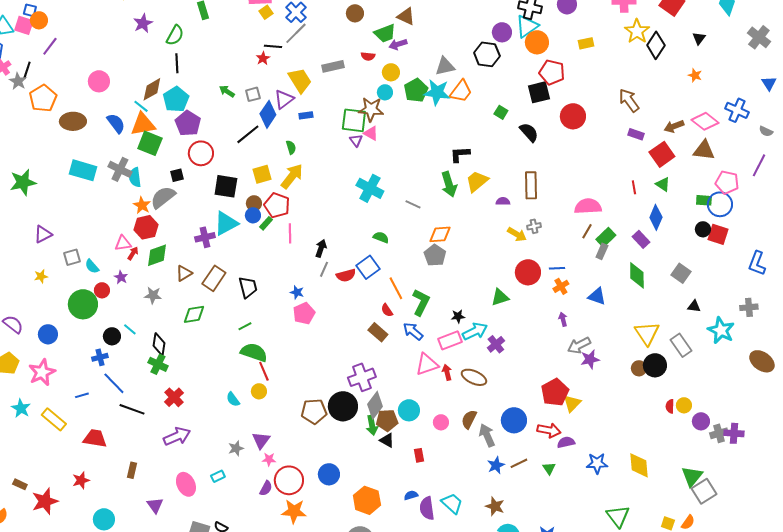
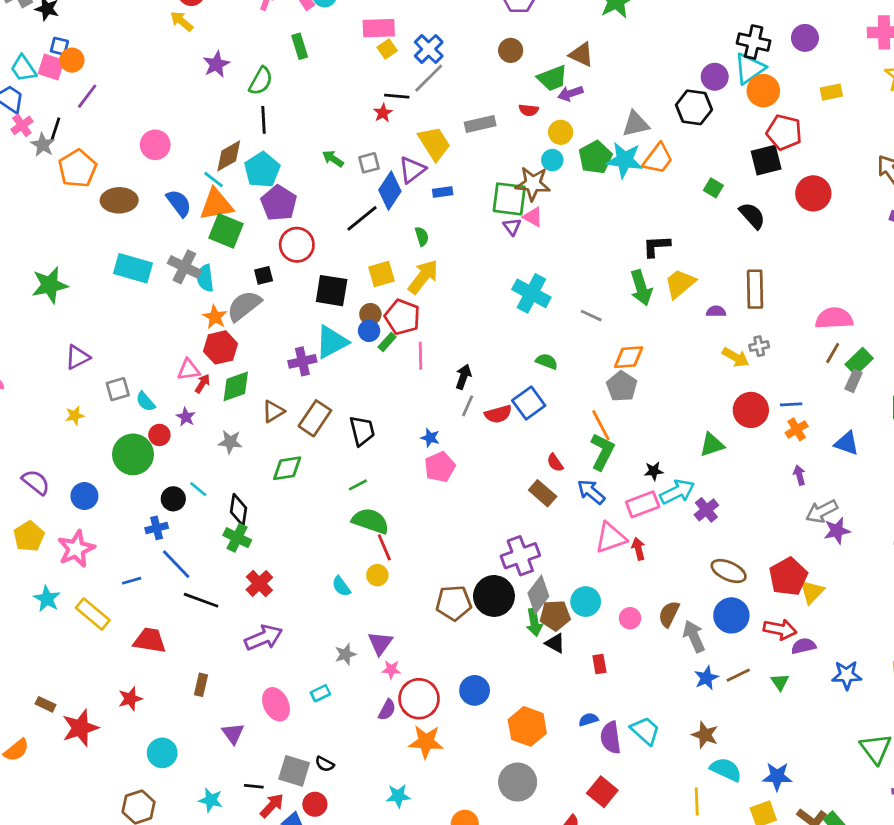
orange line: (396, 288) -> (601, 425), moved
brown ellipse: (474, 377) -> (729, 571), moved

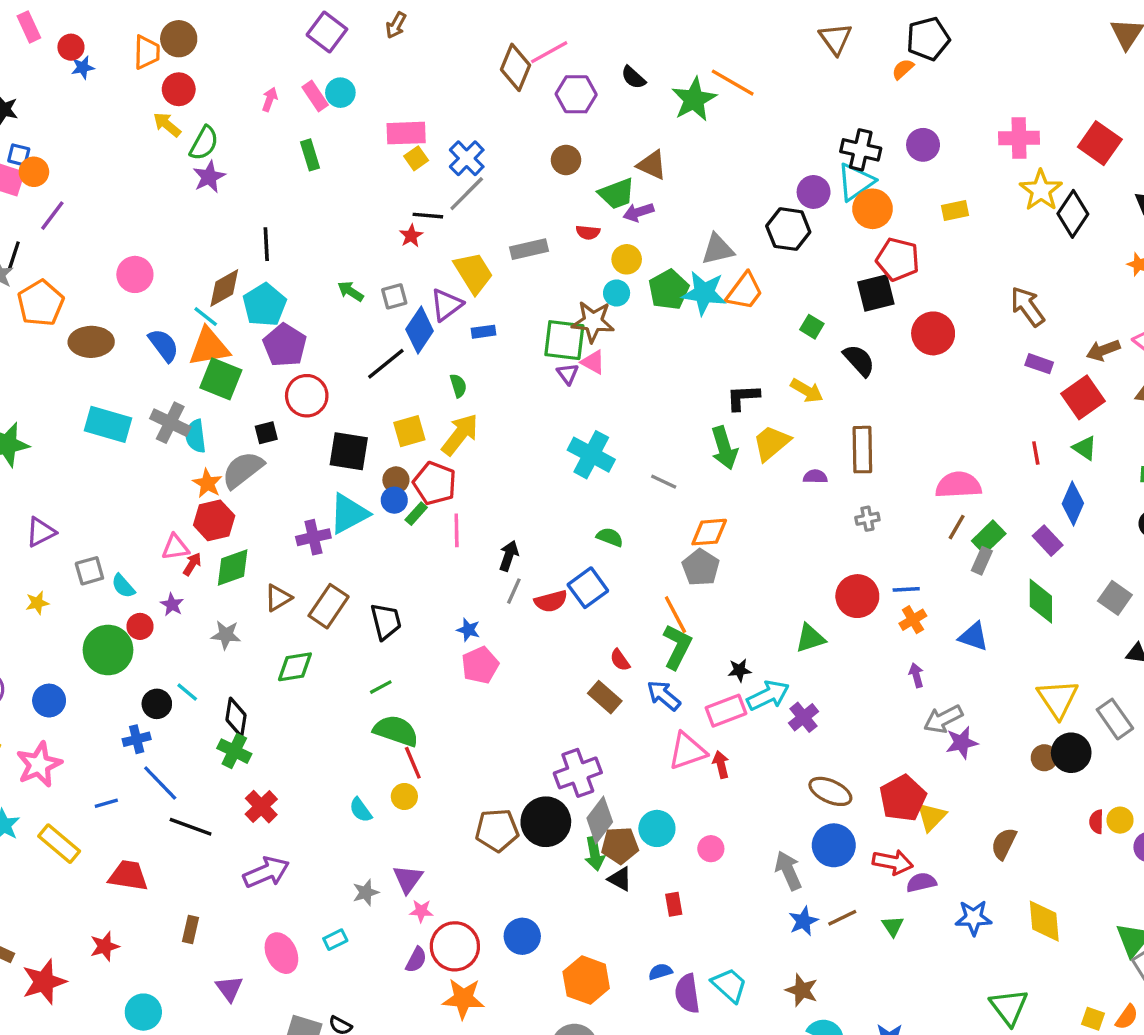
green semicircle: (261, 81) -> (204, 143), moved
yellow arrow: (736, 357) -> (807, 391), moved
brown semicircle: (669, 614) -> (1004, 844), moved

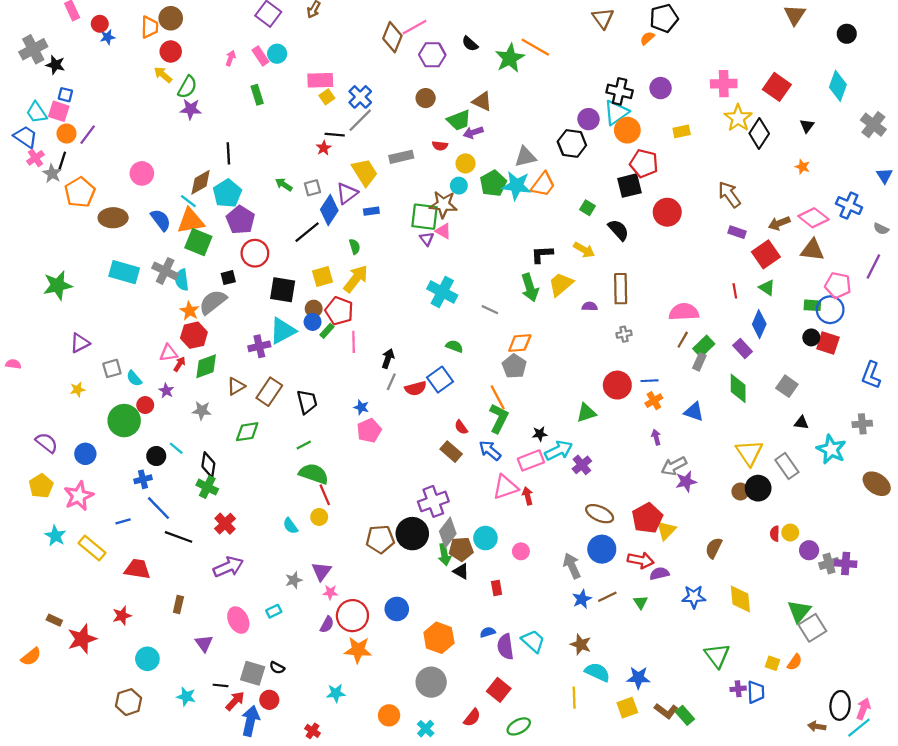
orange circle: (34, 172) -> (67, 134), moved
purple star: (209, 177) -> (191, 109), turned 30

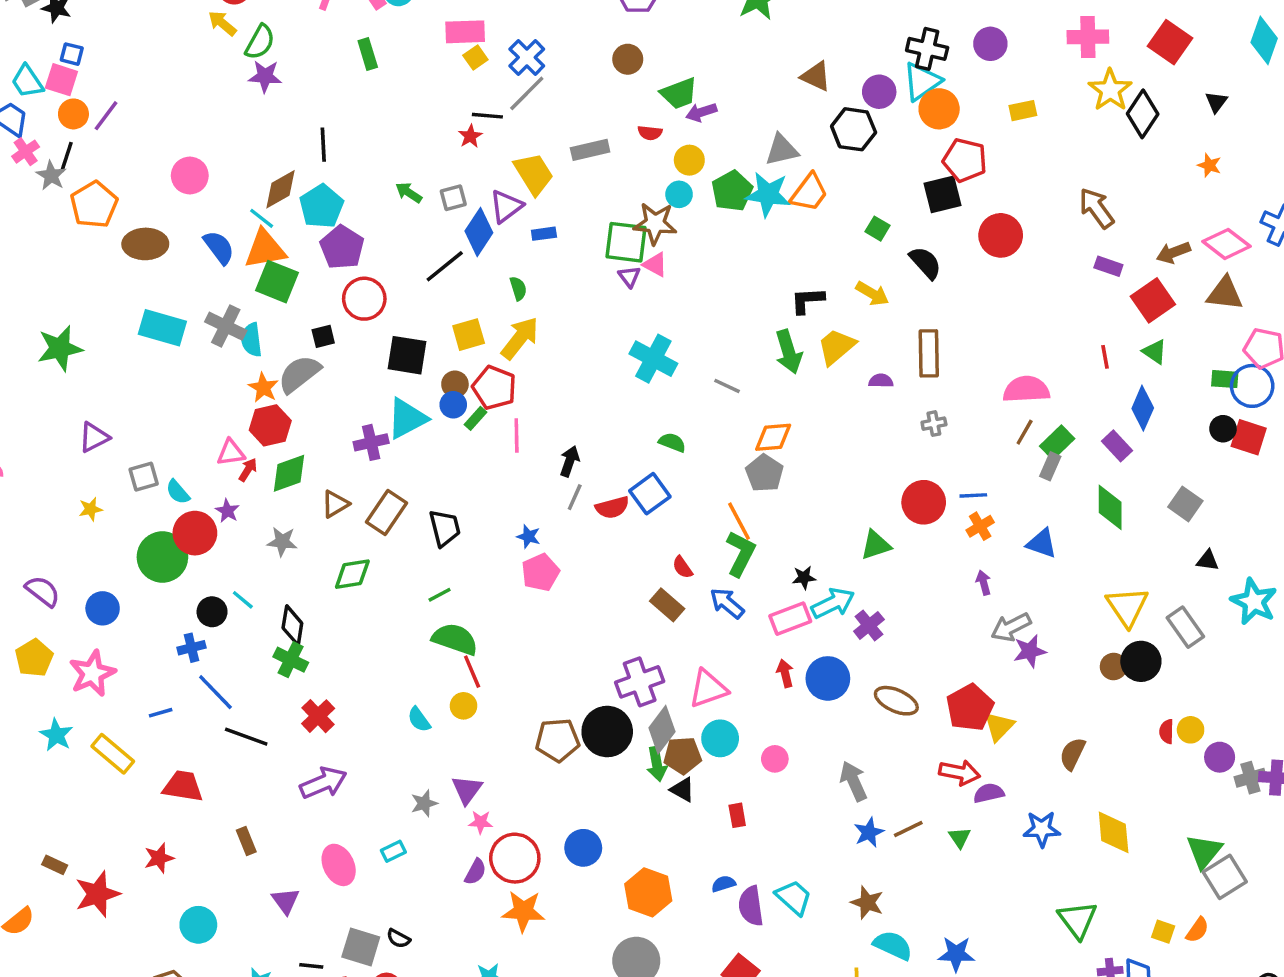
brown triangle: (482, 101) -> (816, 76), moved
red circle: (145, 405) -> (195, 533), size x1.6
pink triangle: (505, 487) -> (708, 689), moved
blue circle: (602, 549) -> (828, 678), moved
brown rectangle: (178, 605) -> (246, 841), turned -35

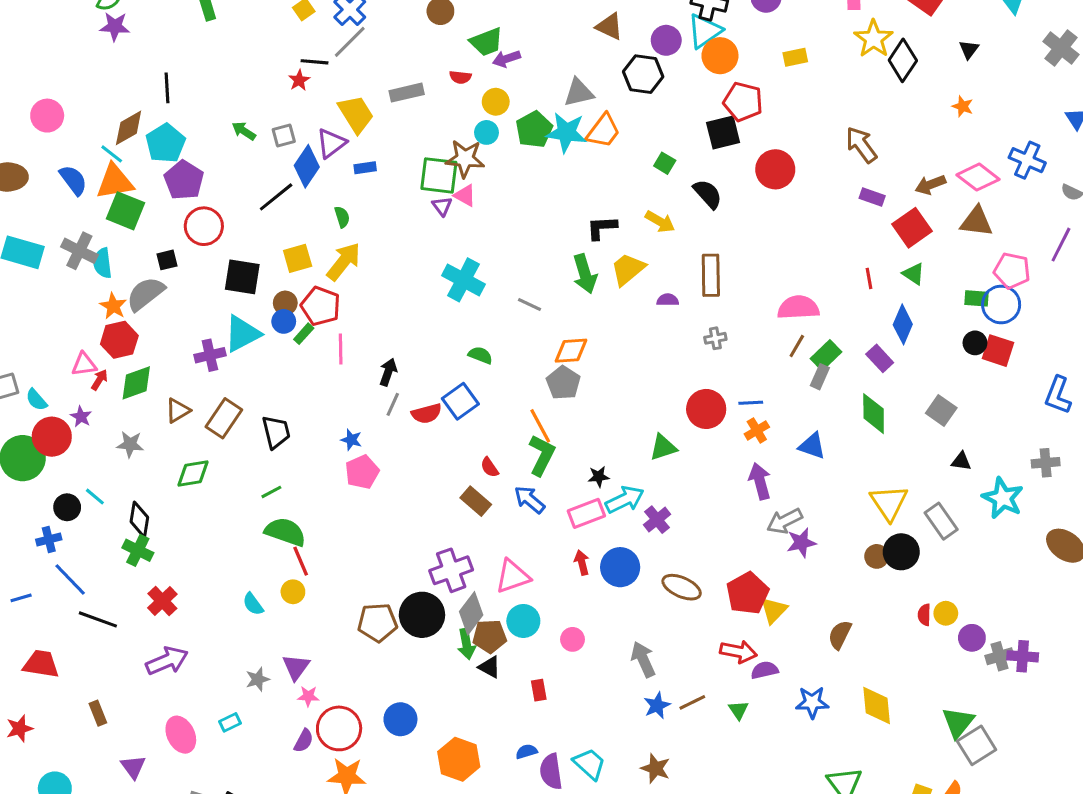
purple arrow: (984, 583) -> (760, 481), size x1.6

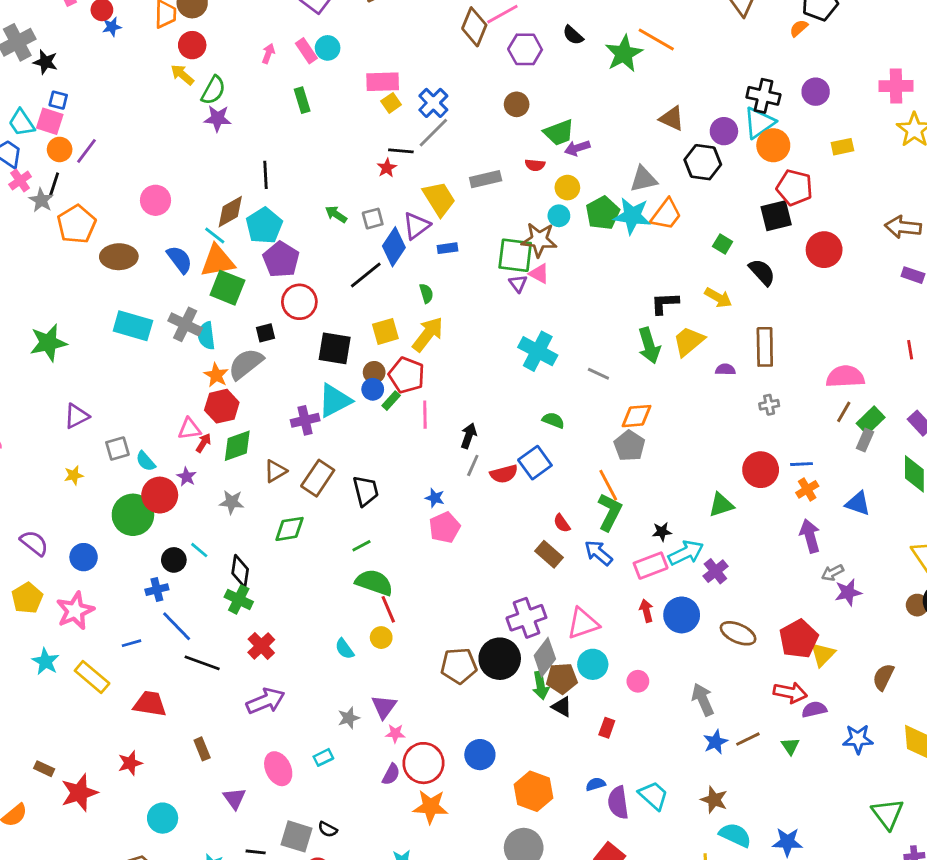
brown arrow: (861, 145) -> (903, 227), turned -48
gray arrow: (784, 521) -> (833, 573), size x0.7
red rectangle: (539, 690) -> (607, 728), turned 30

